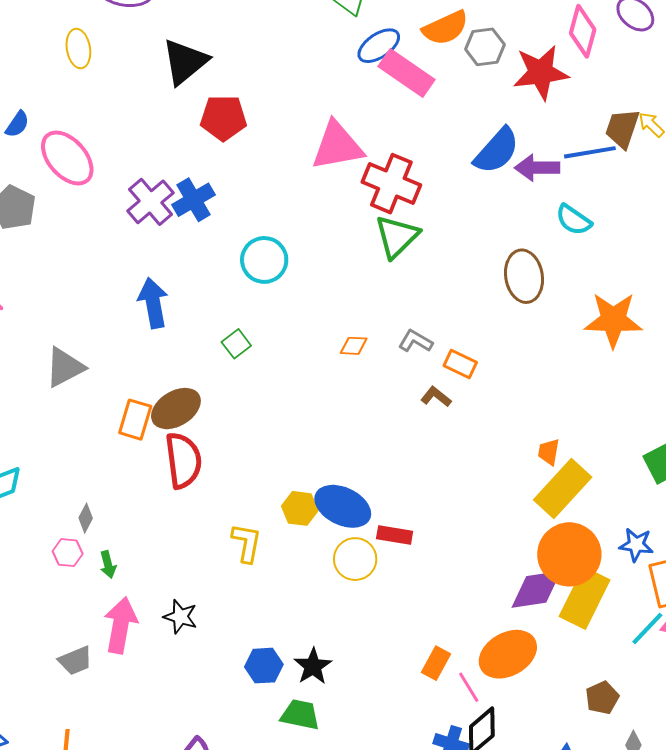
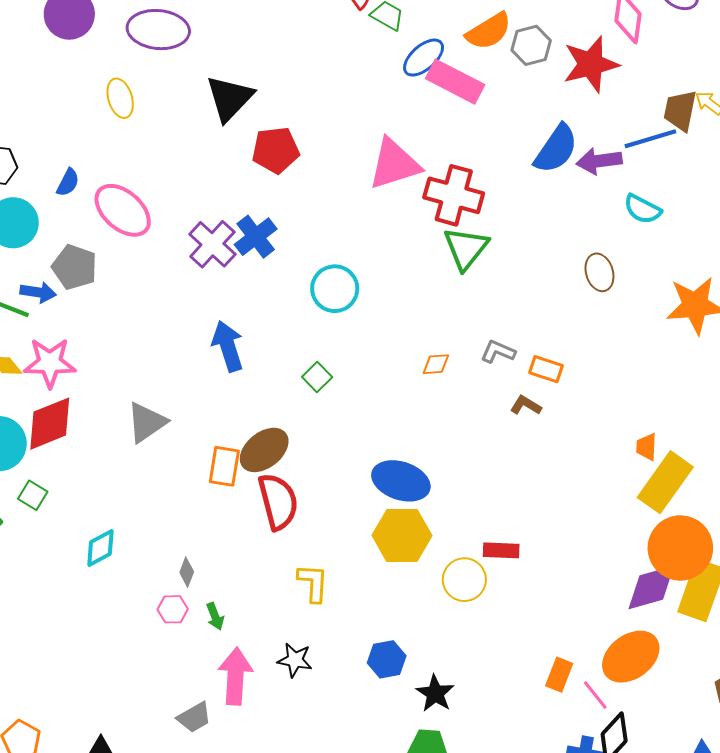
brown ellipse: (524, 276) -> (599, 272), size x0.7
blue ellipse: (343, 506) -> (401, 481), moved
yellow hexagon: (300, 508) -> (402, 535), size x1.6
yellow L-shape: (247, 543) -> (313, 583), moved
blue hexagon: (264, 666) -> (387, 659), moved

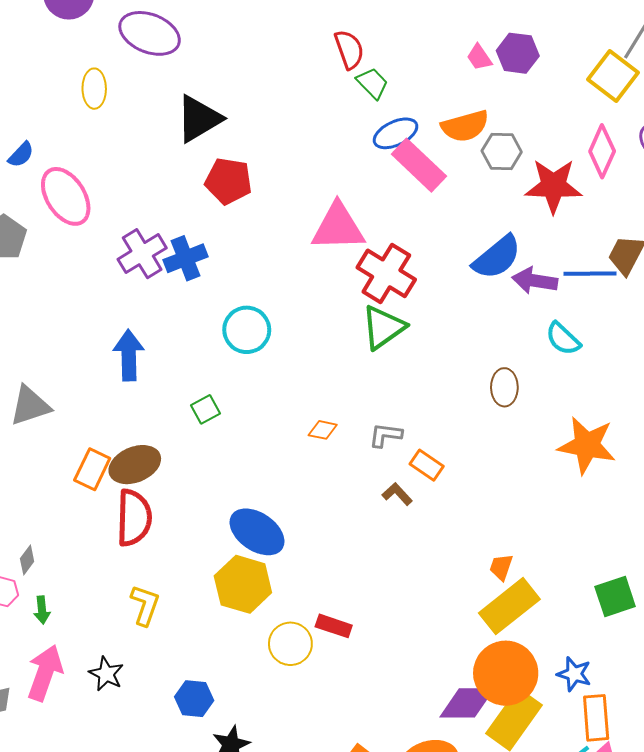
gray L-shape: (498, 352) -> (385, 435), turned -32

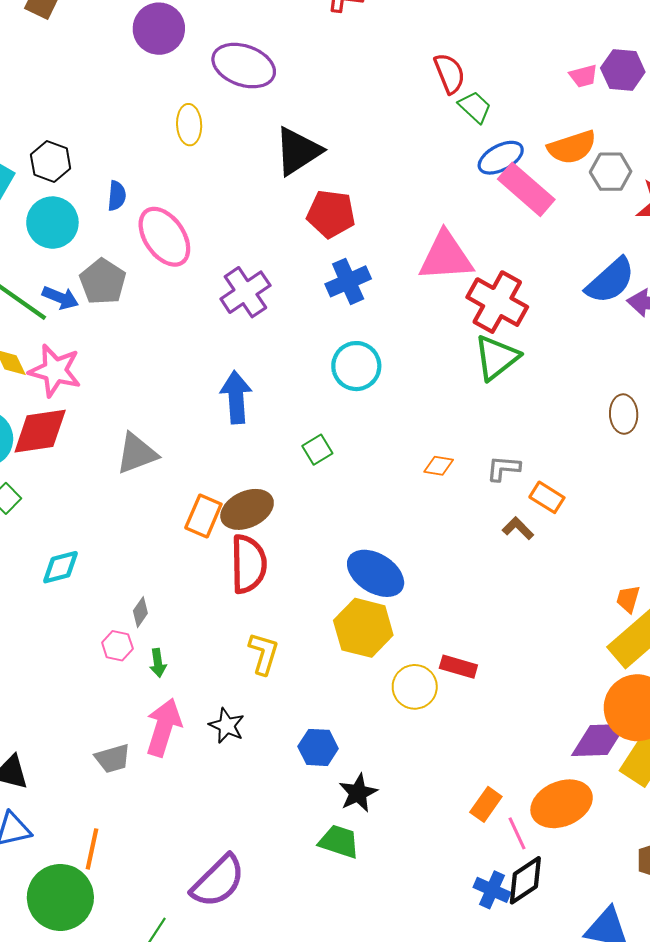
pink trapezoid: (479, 57) -> (584, 76), turned -68
blue semicircle: (21, 155) -> (117, 196), turned -36
blue cross: (186, 258) -> (348, 281), moved

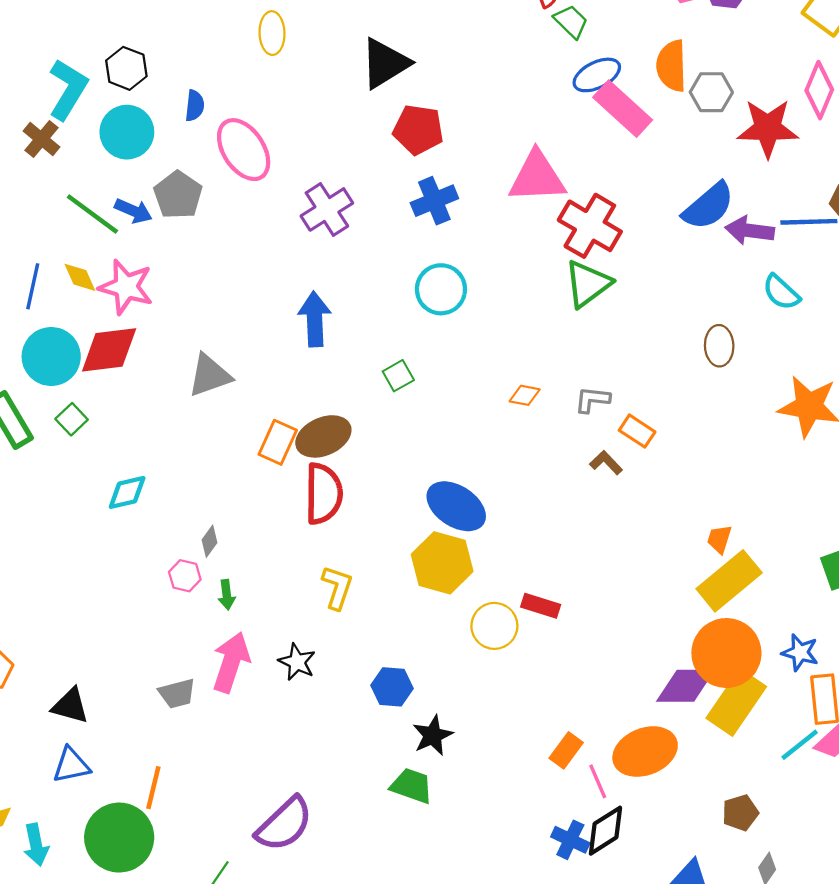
orange semicircle: (572, 147) -> (671, 66), turned 105

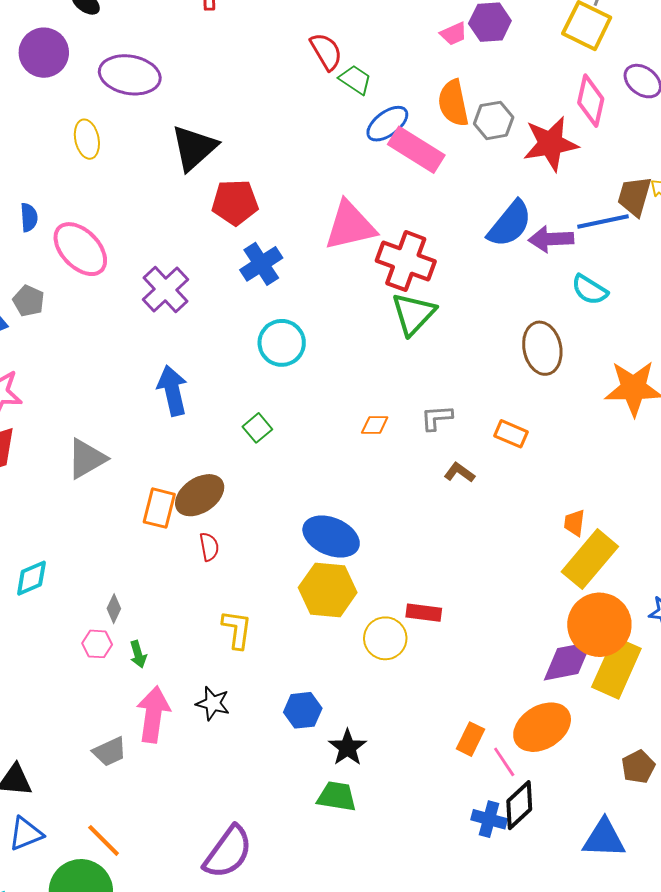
gray pentagon: (178, 195) -> (29, 301), size x0.7
brown ellipse: (719, 346) -> (542, 348), size x1.4
orange rectangle: (637, 431) -> (511, 434), moved
red semicircle: (324, 494) -> (209, 547), size x0.5
orange line: (153, 788) -> (104, 840), turned -48

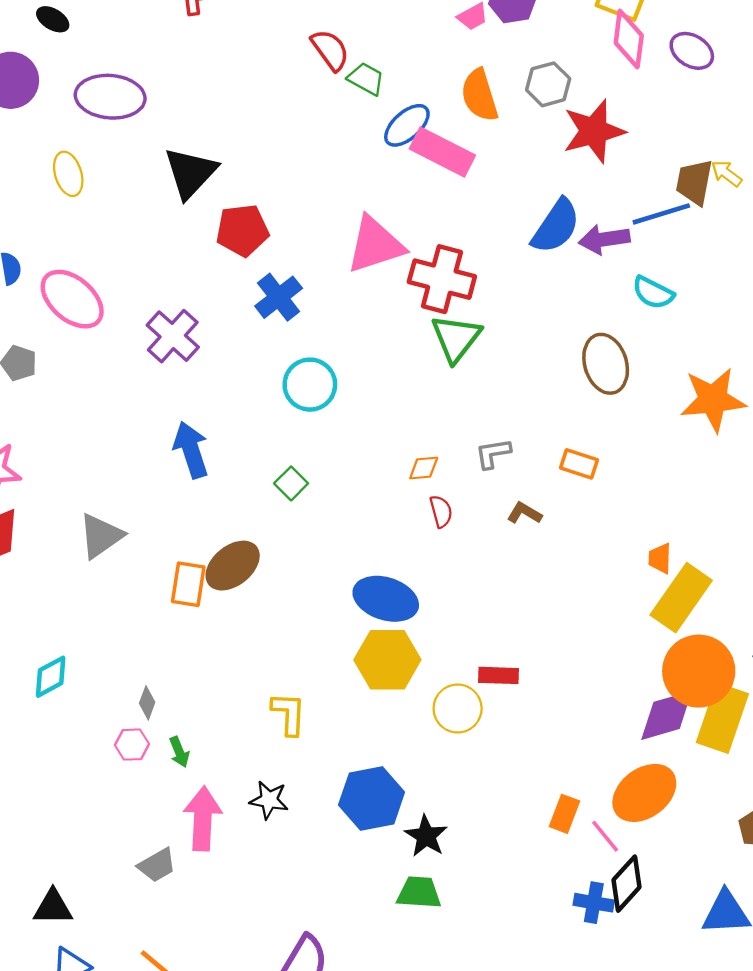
pink diamond: (591, 101) -> (629, 39), moved
gray hexagon: (494, 120) -> (548, 84), moved
red semicircle: (209, 547) -> (441, 511), moved
blue hexagon: (303, 710) -> (372, 799), size x1.5

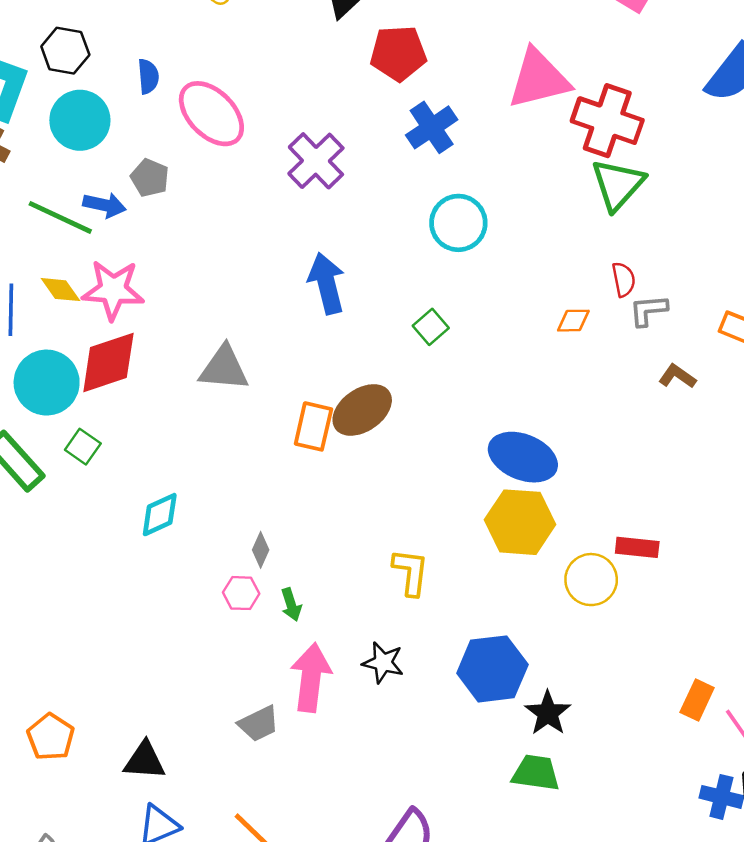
red semicircle: (441, 511) -> (624, 279), moved
gray triangle: (101, 536) -> (224, 368), turned 36

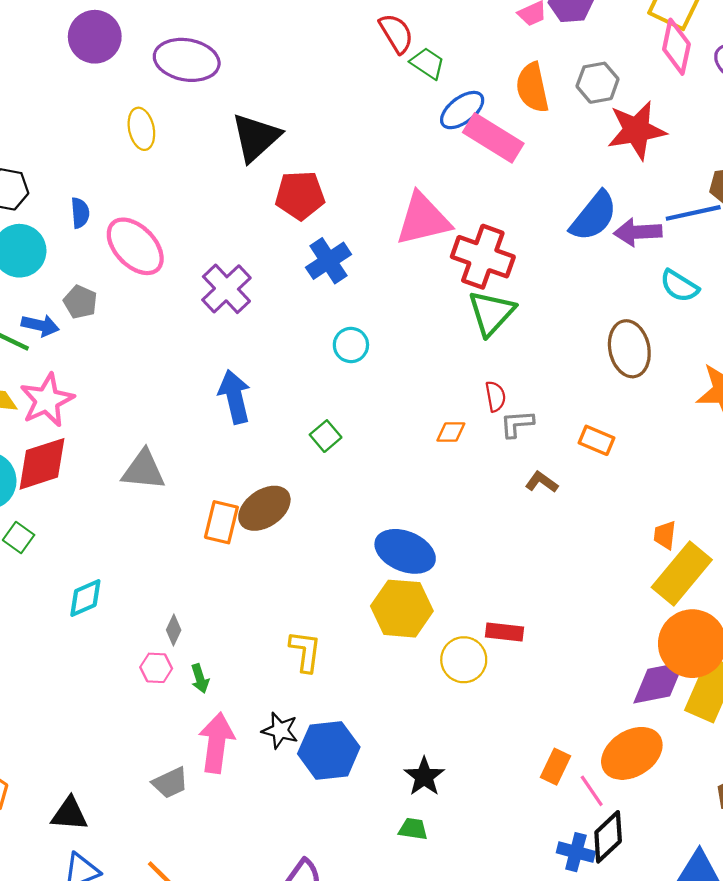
cyan circle: (458, 223) -> (351, 345), size x0.7
pink star: (113, 290) -> (47, 400), turned -30
blue hexagon: (492, 669) -> (329, 750), moved
green trapezoid: (536, 773) -> (413, 829), size x0.7

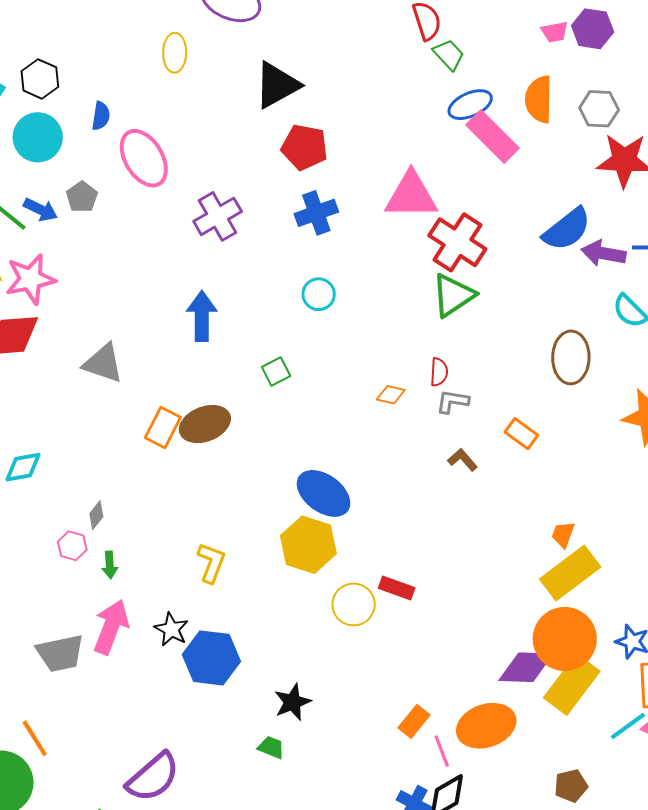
gray trapezoid: (170, 783) -> (60, 653), size x1.4

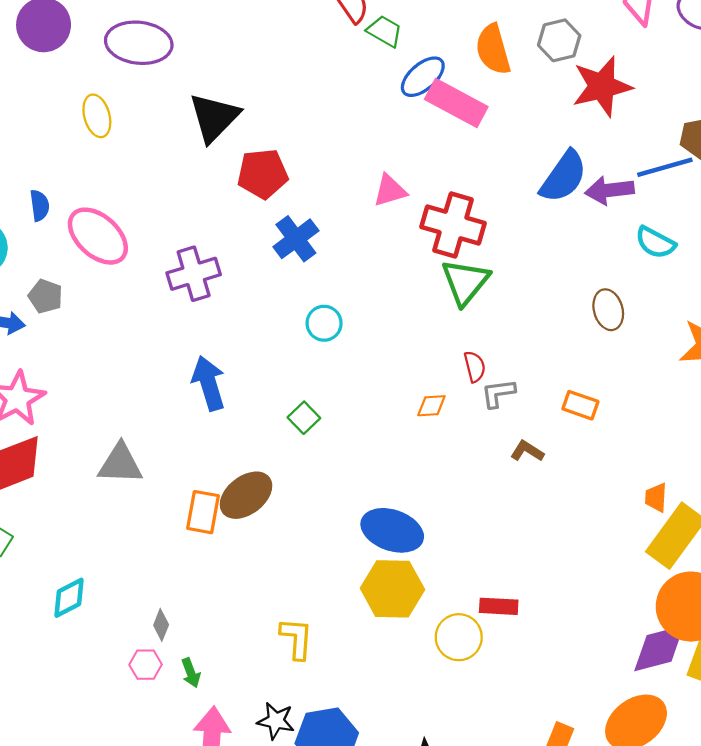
pink triangle: (411, 195) -> (390, 191), size x0.6
purple cross: (218, 216) -> (194, 274), turned 30
brown ellipse: (571, 357) -> (608, 310), size x0.7

